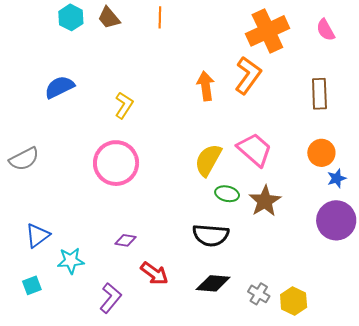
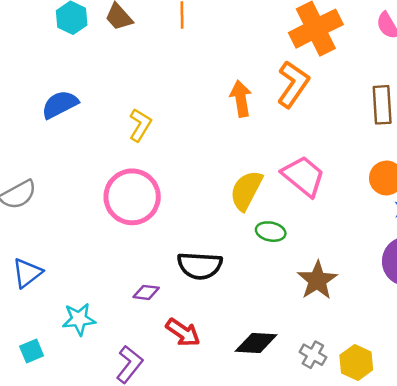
brown star: (265, 201) -> (317, 280), moved
blue triangle: (38, 235) -> (27, 273), moved
black semicircle: (211, 235) -> (200, 266), moved

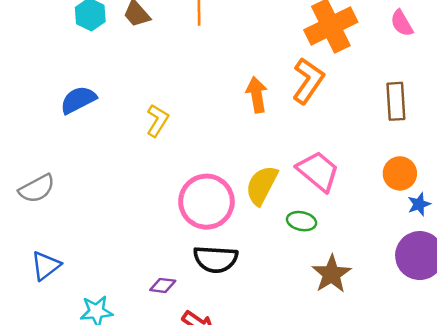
pink circle: (132, 197) -> (206, 202), moved
green ellipse: (271, 232) -> (302, 221), moved

